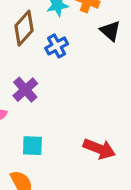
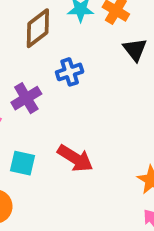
blue cross: (57, 46) -> (70, 72), moved
red arrow: (99, 149) -> (75, 158), moved

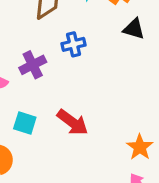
black triangle: (135, 50) -> (134, 29), turned -40

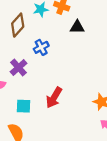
red arrow: (72, 122) -> (54, 98), turned 100

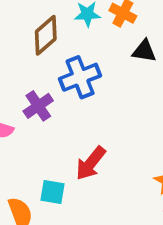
blue cross: (41, 47) -> (80, 77), size x1.5
cyan square: (24, 106) -> (53, 192), moved

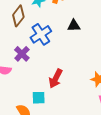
black triangle: (144, 51) -> (74, 26), moved

